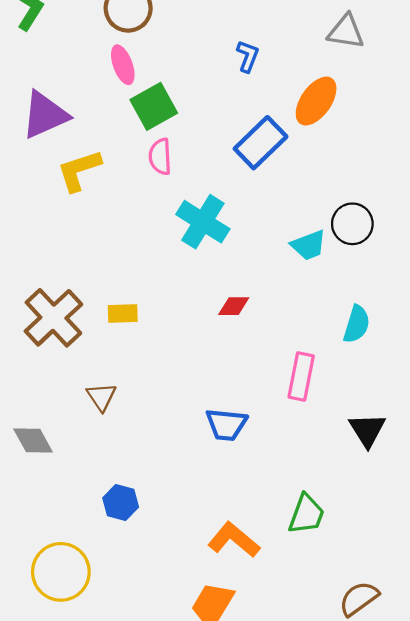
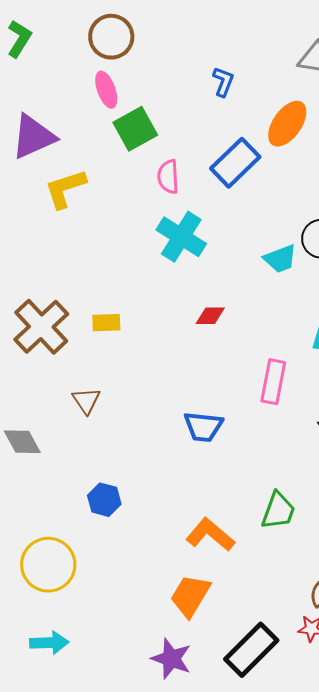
pink semicircle: (160, 157) -> (168, 177), moved

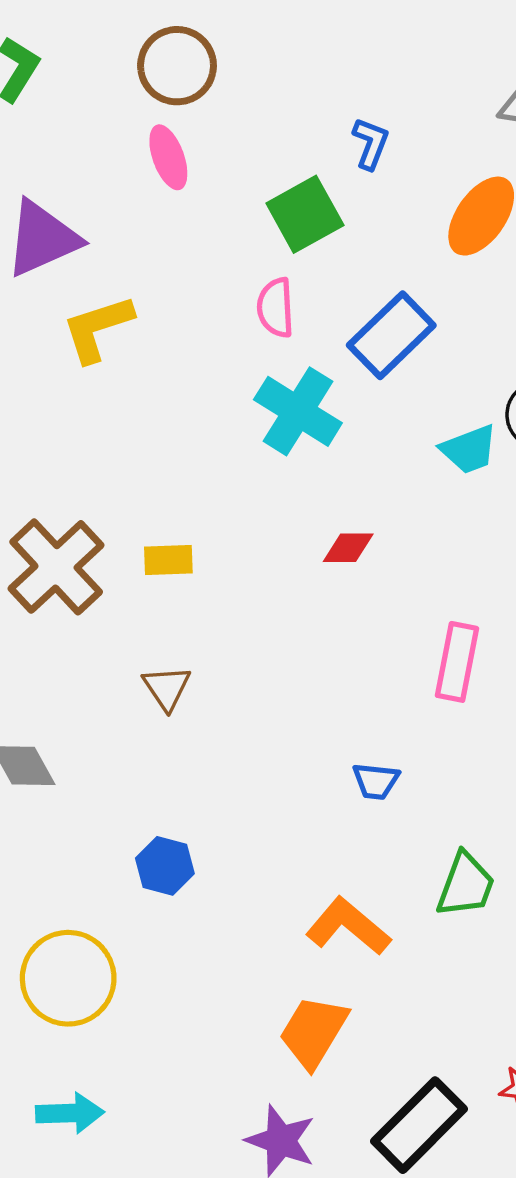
green square: (135, 129) -> (305, 214), moved
blue rectangle: (235, 163) -> (391, 335), moved
brown triangle: (86, 401) -> (167, 688), moved
blue trapezoid: (203, 427) -> (376, 781), moved, size x0.7

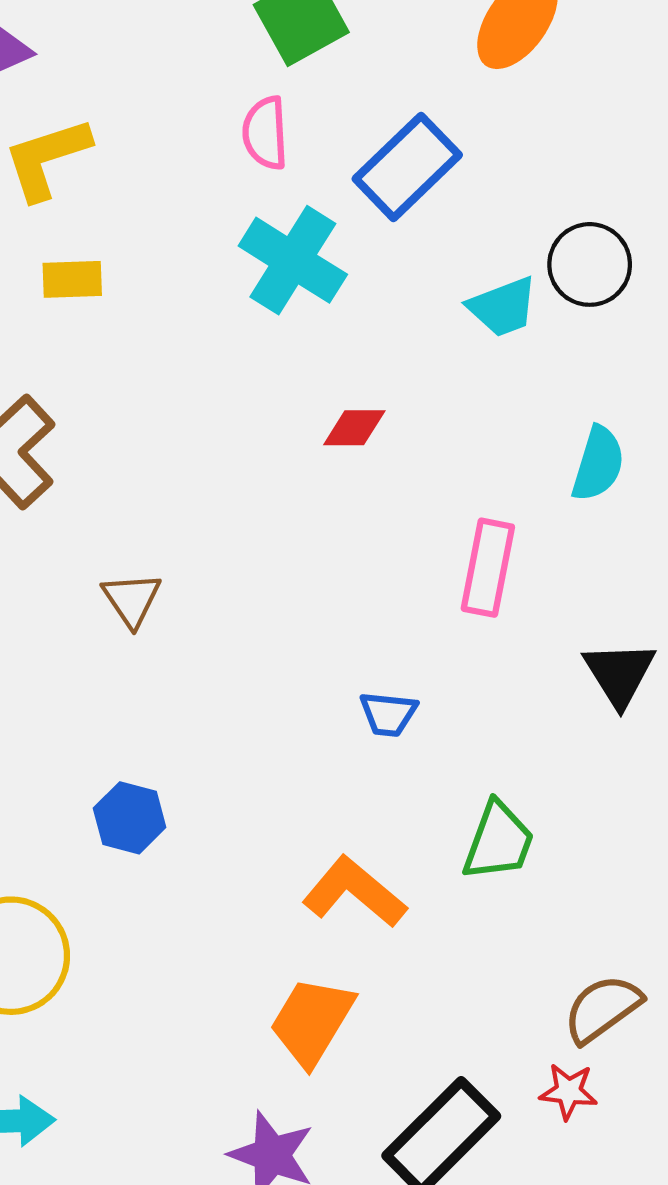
yellow rectangle: (168, 560) -> (72, 279), moved

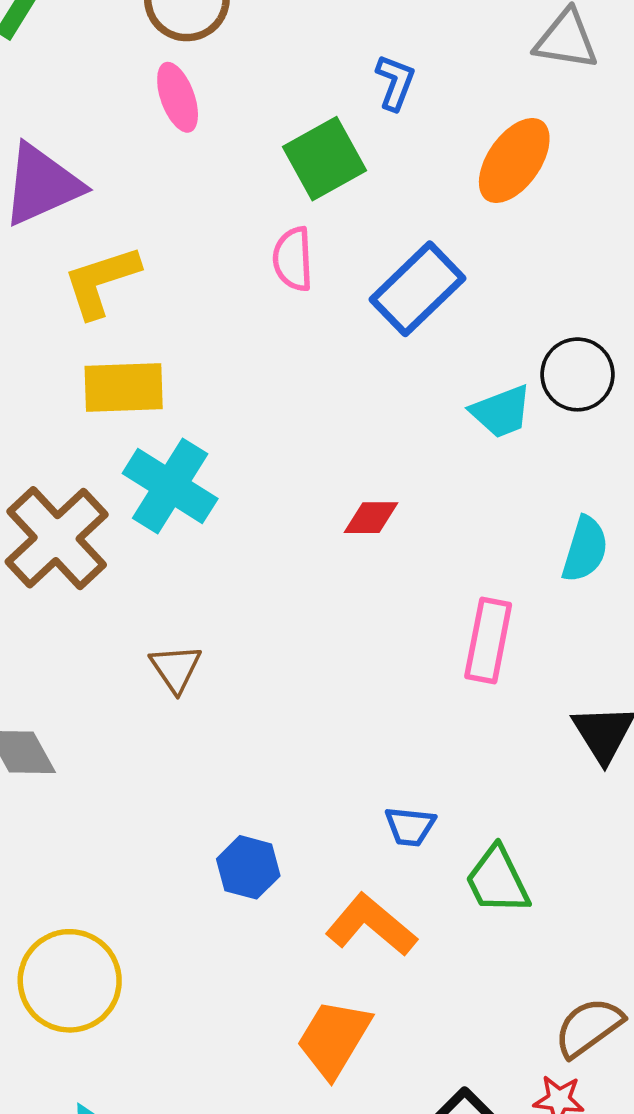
cyan cross: (293, 260) -> (170, 486), moved
yellow rectangle: (72, 279) -> (124, 387), size x1.5
blue trapezoid: (388, 714) -> (410, 826), moved
blue hexagon: (130, 818) -> (248, 867), moved
green trapezoid: (498, 841) -> (497, 880), turned 134

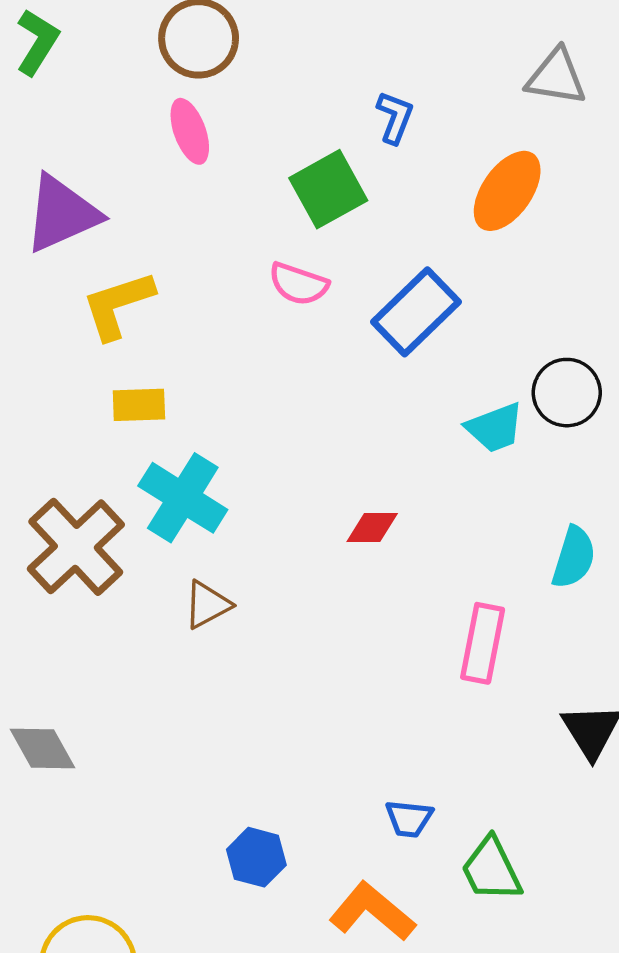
pink semicircle: (293, 259) -> (298, 284), turned -68
yellow rectangle: (124, 387) -> (139, 405), size x0.7
brown triangle: (176, 668) -> (207, 605), moved, turned 36

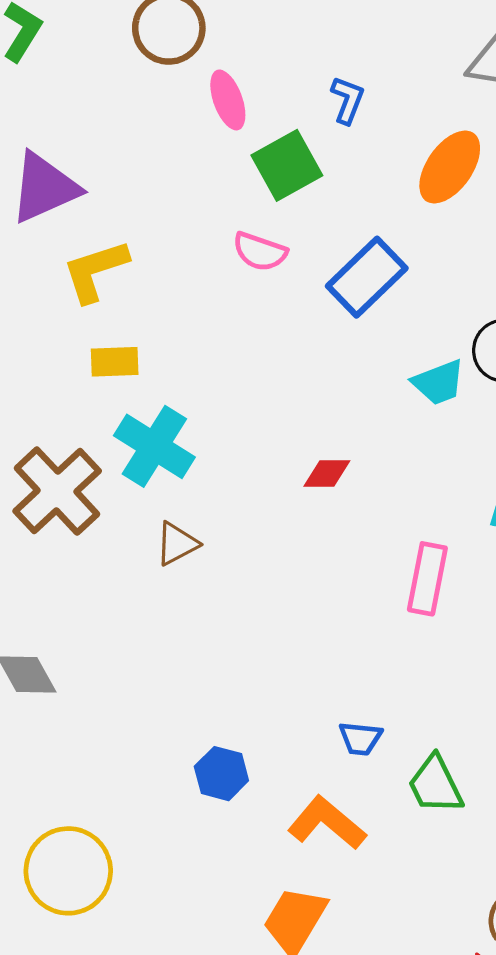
pink ellipse: (190, 131) -> (228, 100), moved

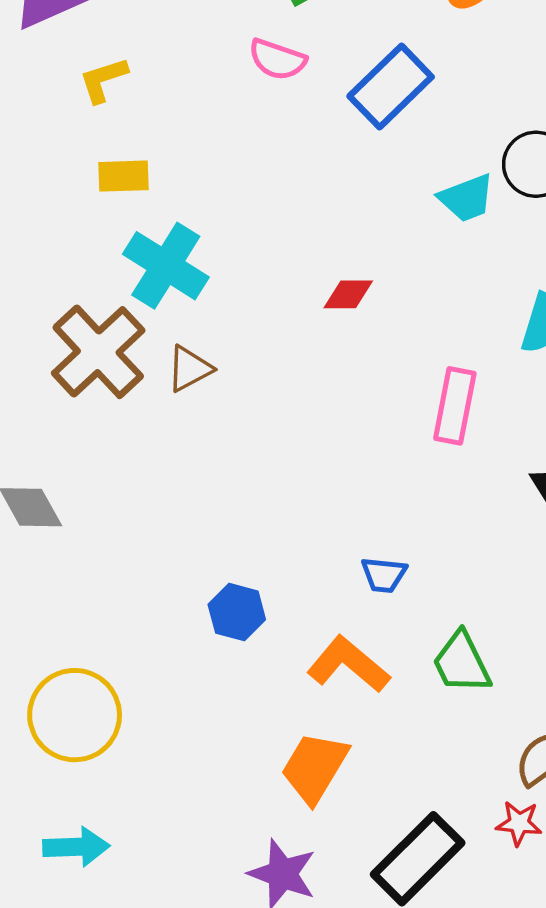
yellow L-shape: (95, 271) -> (103, 80), size x0.7
brown cross: (57, 491) -> (98, 352), moved
green trapezoid: (435, 785) -> (462, 663), moved

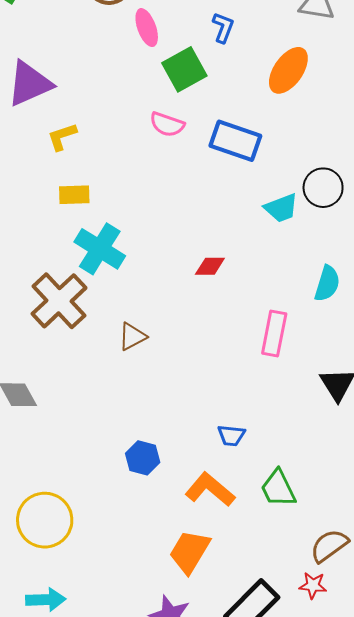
blue rectangle: (391, 87) -> (235, 141), turned 63
brown triangle: (189, 369) -> (132, 337), moved

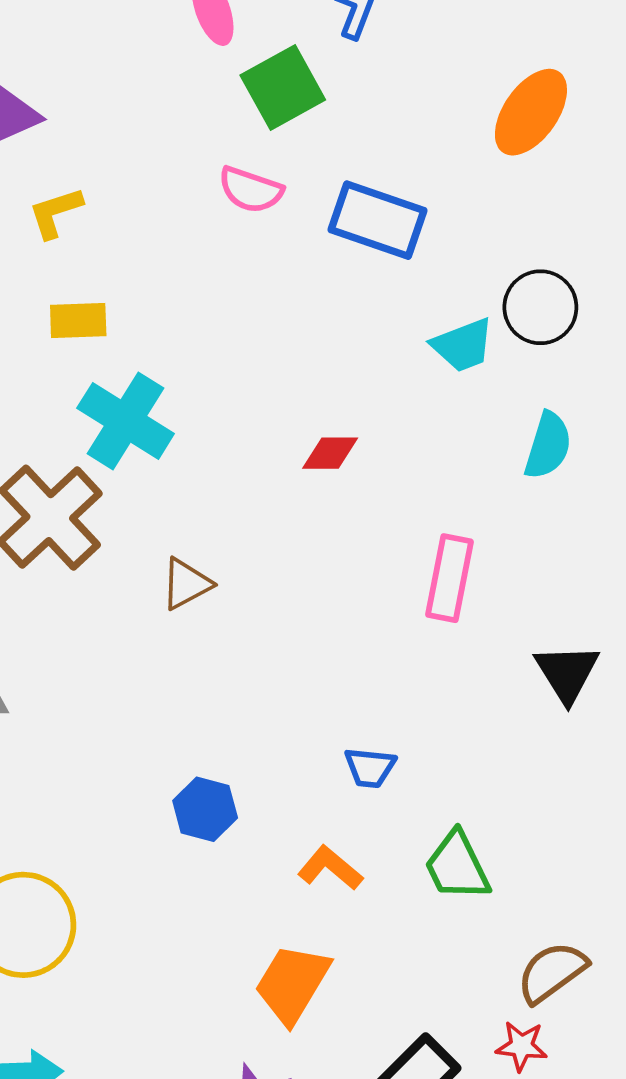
orange ellipse: (288, 70) -> (531, 112), moved
cyan semicircle: (327, 284) -> (548, 446), moved
orange L-shape: (210, 490) -> (330, 868), size x0.7

